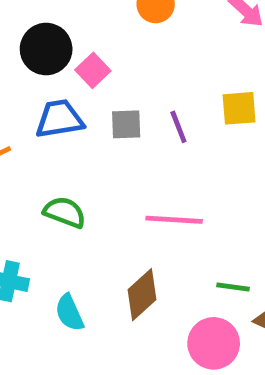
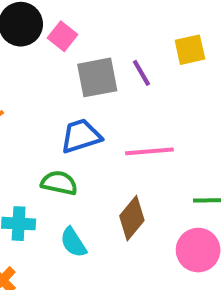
blue trapezoid: (59, 119) -> (81, 136), moved
gray square: (126, 124) -> (97, 77), size x1.5
green semicircle: (65, 212) -> (59, 183), moved

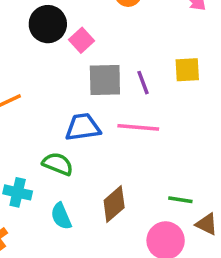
pink line: (149, 151) -> (138, 127), moved

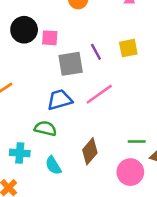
pink square: (82, 40) -> (50, 38), turned -36
purple line: (143, 83) -> (96, 52), moved
pink line: (138, 127) -> (99, 94), turned -32

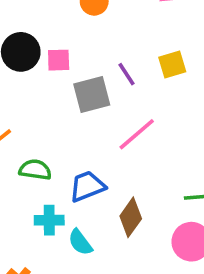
blue trapezoid: (60, 100) -> (87, 186), moved
green semicircle: (45, 128) -> (35, 170), moved
cyan cross: (20, 153) -> (49, 220), moved

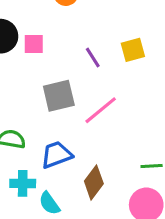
gray square: (92, 95) -> (59, 96), moved

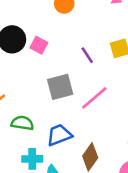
pink square: (34, 44) -> (39, 45), turned 30

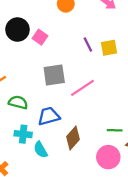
purple line: (87, 55) -> (88, 44), moved

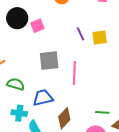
pink square: (40, 37) -> (37, 26), turned 32
pink line: (82, 88) -> (74, 73), turned -55

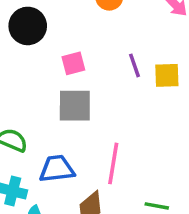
pink square: (37, 26) -> (73, 63), moved
pink line: (74, 73) -> (113, 163), moved

